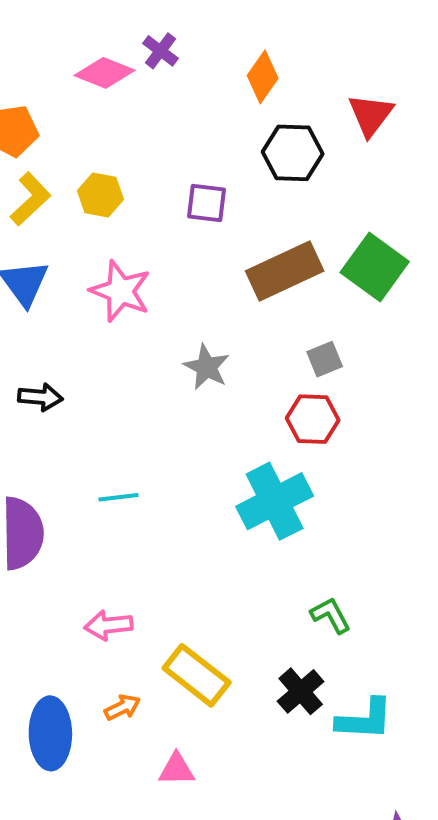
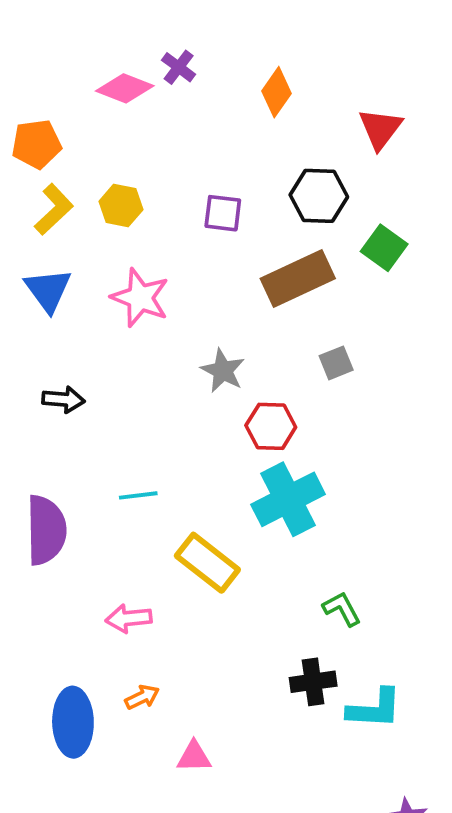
black hexagon: (293, 153) -> (319, 196), moved
green square: (375, 267) -> (384, 248), moved, size x0.7
red hexagon: (313, 419) -> (271, 426), moved
yellow rectangle: (197, 675) -> (207, 563), moved
black cross: (301, 691) -> (313, 682), turned 33

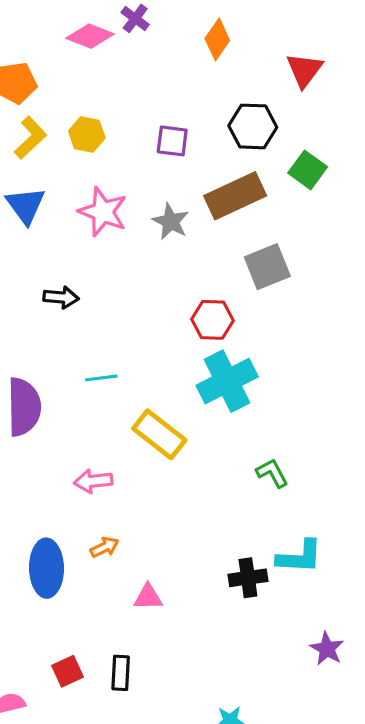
gray square: (336, 363) -> (267, 267), size x1.6
gray star: (223, 371) -> (171, 222), moved
black arrow: (63, 399) -> (61, 297), moved
black cross: (313, 682) -> (248, 578), moved

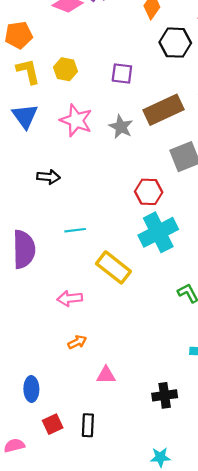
black hexagon: (253, 126) -> (175, 43), moved
yellow L-shape: (30, 138) -> (28, 71), turned -60
blue ellipse: (46, 568) -> (31, 389), moved, size x0.7
black cross: (248, 578) -> (165, 395), moved

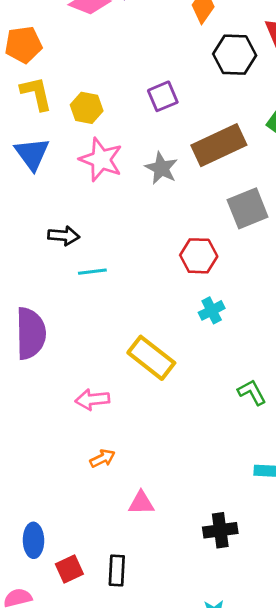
yellow hexagon: (65, 69) -> (87, 108), moved
purple square: (122, 73) -> (163, 96), turned -30
cyan line: (75, 230) -> (92, 272), moved
cyan cross: (158, 232) -> (212, 310), size x0.5
blue ellipse: (31, 389) -> (33, 540), moved

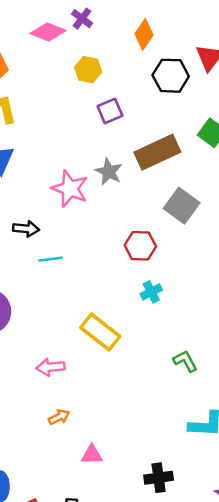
yellow hexagon: (87, 108) -> (88, 70), moved
pink star: (101, 160) -> (70, 189), moved
gray square: (248, 208) -> (182, 206), turned -32

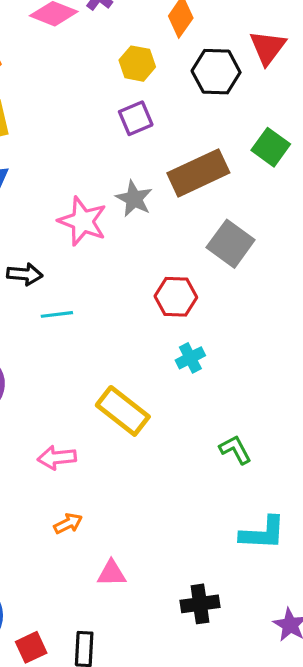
yellow hexagon: (88, 70) -> (137, 64), moved

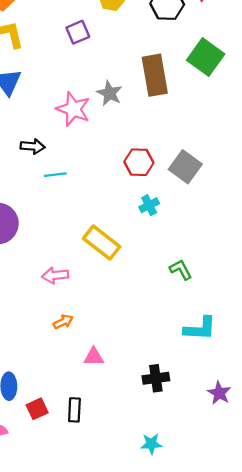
purple square: (136, 118) -> (78, 32), moved
green square: (271, 147) -> (206, 57), size x1.4
brown rectangle: (198, 173) -> (155, 75), turned -75
gray square: (231, 244) -> (185, 167), moved

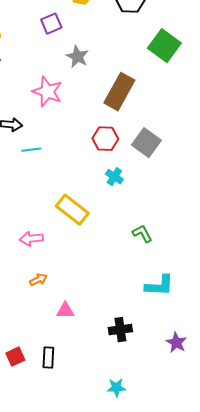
brown rectangle: (155, 75) -> (119, 92), moved, turned 39
gray star: (109, 93) -> (77, 57), moved
cyan cross: (149, 205) -> (114, 177), turned -30

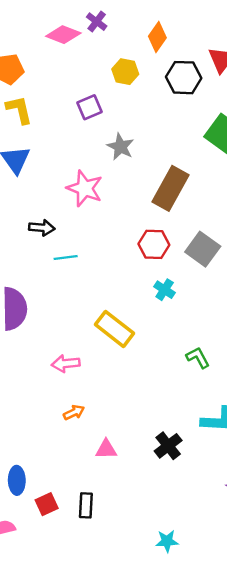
black cross: (120, 330) -> (168, 446), moved, turned -30

